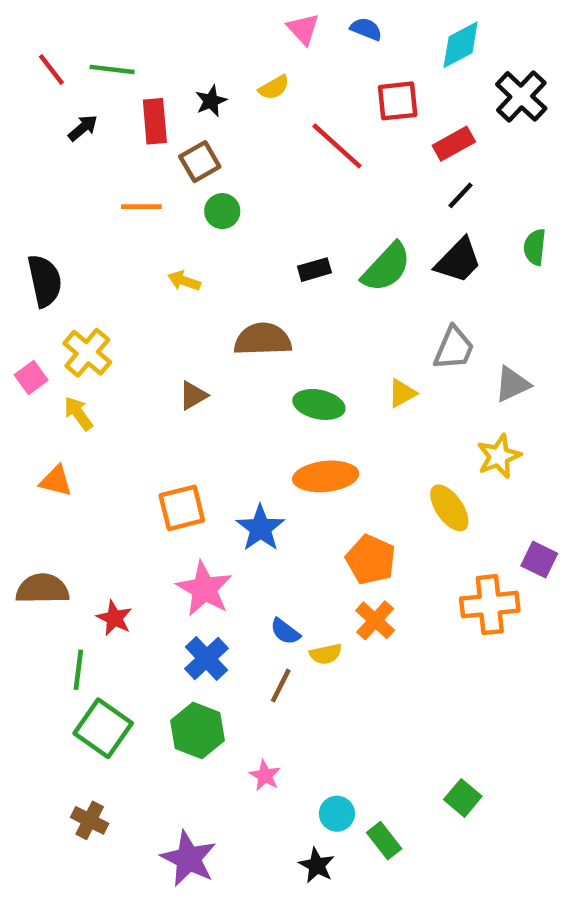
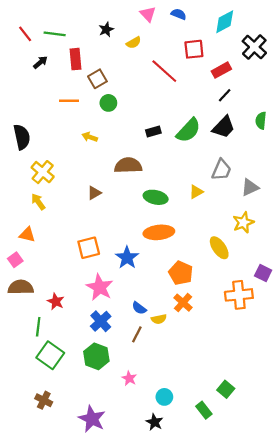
black star: (211, 101) -> (106, 29), moved
pink square: (31, 377) -> (15, 260), moved
green rectangle: (384, 841) -> (204, 410), moved

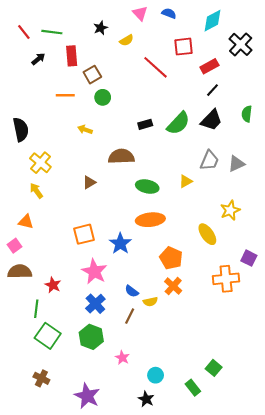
gray triangle: (250, 187) -> (236, 164), moved

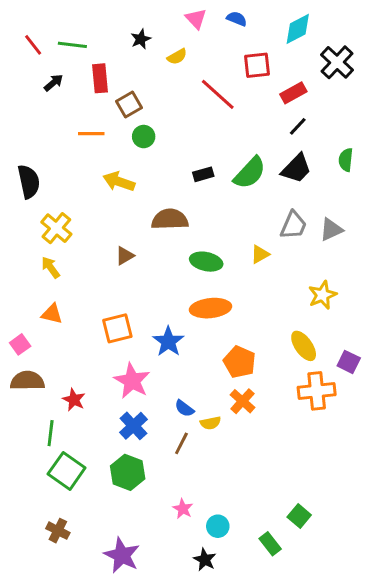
yellow arrow: (85, 129) -> (119, 182), size x1.5
orange triangle: (26, 222) -> (52, 314), moved
yellow ellipse: (207, 234) -> (304, 346), moved
pink star: (122, 358) -> (183, 509), moved

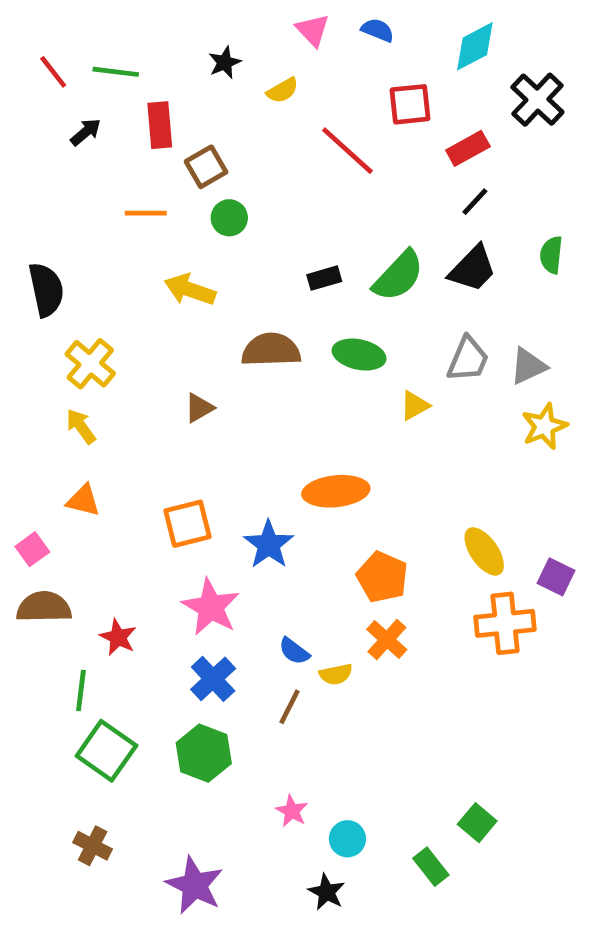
green ellipse: (206, 262) -> (359, 355), moved
yellow star: (322, 295) -> (544, 426), moved

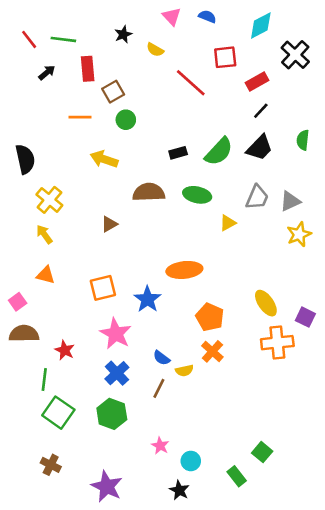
yellow semicircle: (283, 90) -> (155, 50), turned 60

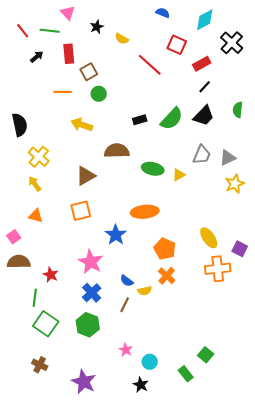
pink triangle: (172, 17) -> (68, 13), moved
red square: (225, 57) -> (177, 45), turned 30
green ellipse: (197, 195) -> (153, 169), moved
brown triangle: (109, 224) -> (86, 176), size x1.5
orange square: (103, 288) -> (81, 211), moved

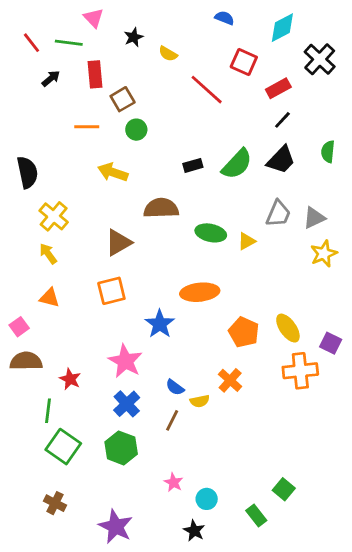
orange pentagon: (165, 249) -> (244, 332), moved

